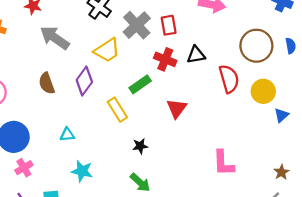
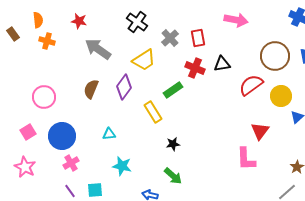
gray cross: (137, 25) -> (170, 38), size x0.7
red semicircle: (229, 79) -> (251, 85), turned -110
brown semicircle: (47, 83) -> (91, 89), turned 42
red triangle: (177, 108) -> (260, 131), moved

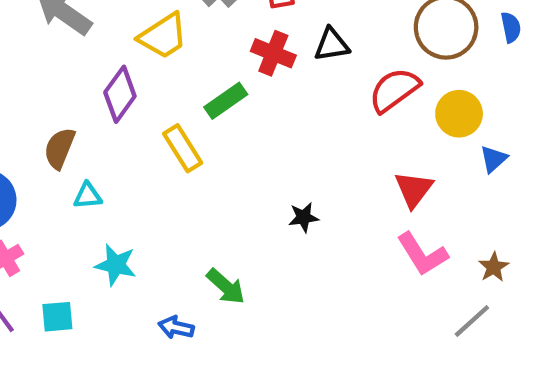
brown semicircle: (91, 89) -> (60, 148), moved
black star: (173, 144) -> (304, 217), moved
pink L-shape: (246, 159) -> (422, 254), moved, turned -30

